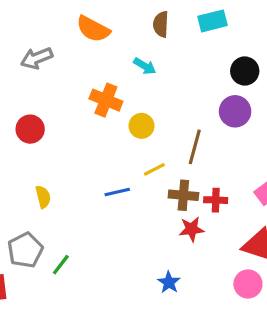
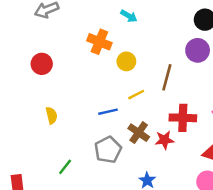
brown cross: (183, 195) -> (139, 133), moved, turned 30
red cross: (216, 200) -> (183, 118), size x1.5
gray pentagon: (25, 250) -> (108, 150), moved

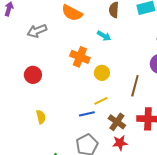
yellow line: (136, 95) -> (101, 101), moved
brown cross: (139, 133) -> (117, 122), moved
red star: (164, 140) -> (120, 143), moved

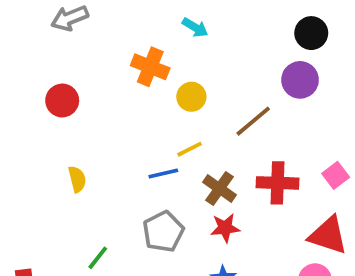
brown line: (135, 86) -> (253, 121), turned 35

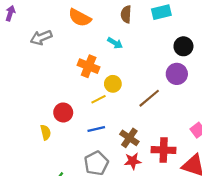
red circle: (62, 100) -> (63, 112), moved
yellow line: (190, 149) -> (99, 99), moved
red cross: (278, 183) -> (164, 150), moved

